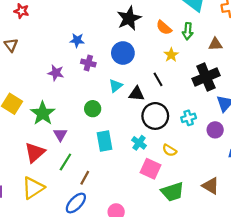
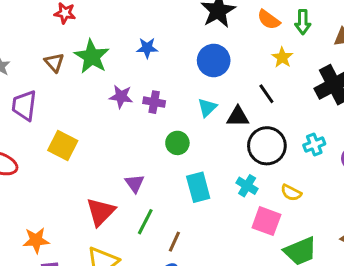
purple cross: (88, 63) -> (154, 102), moved
green star: (43, 113) -> (92, 57), moved

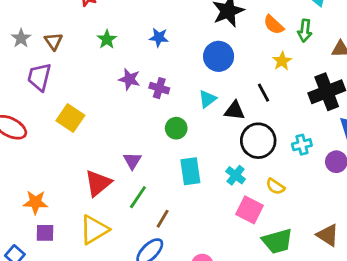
green star: (92, 57) -> (107, 39), size x0.6
brown triangle: (54, 62) -> (53, 41), moved

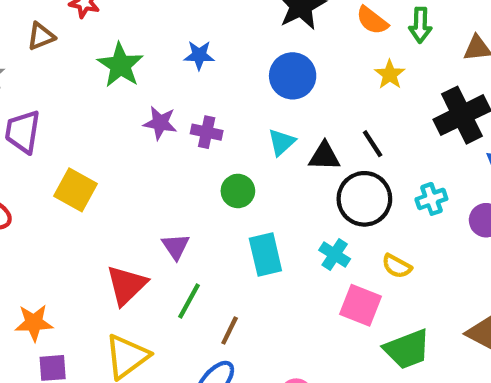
green star: (107, 39) -> (120, 65), size x1.5
brown triangle: (53, 41) -> (41, 36), moved, turned 48
black line: (263, 93) -> (373, 144), moved

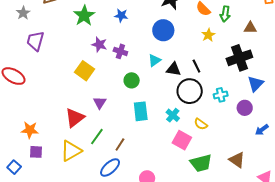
yellow square: (75, 190) -> (85, 71), moved
green line: (189, 301) -> (97, 137), moved

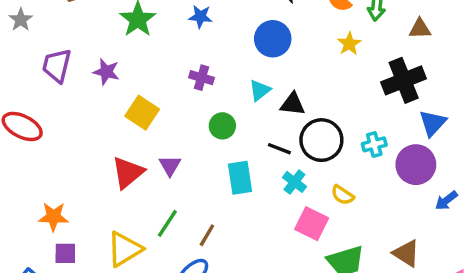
gray star: (23, 13) -> (21, 20), moved
purple star: (99, 45) -> (106, 72), moved
black line: (196, 66) -> (279, 149), moved, turned -40
purple circle: (245, 108) -> (416, 165), size x1.5
red triangle: (75, 118) -> (128, 173), moved

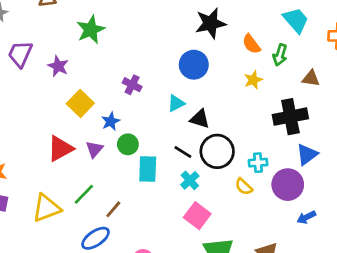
blue star: (200, 17) -> (111, 121), moved, turned 30
green circle: (222, 126) -> (128, 144), moved
yellow semicircle: (343, 195) -> (244, 187), moved

